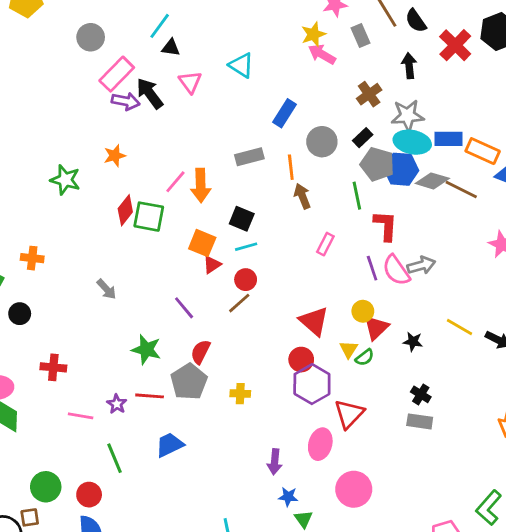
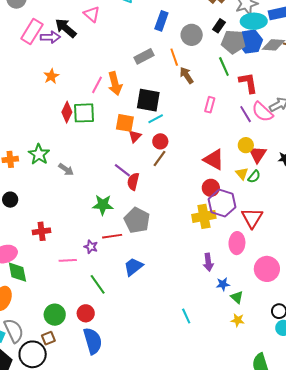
pink rectangle: (117, 74) -> (32, 32), moved
green star: (65, 180) -> (39, 154), moved, turned 30
black square: (242, 219) -> (148, 100), size x1.4
red semicircle: (200, 352) -> (133, 181), moved
yellow cross: (240, 394) -> (204, 216), moved, size x1.6

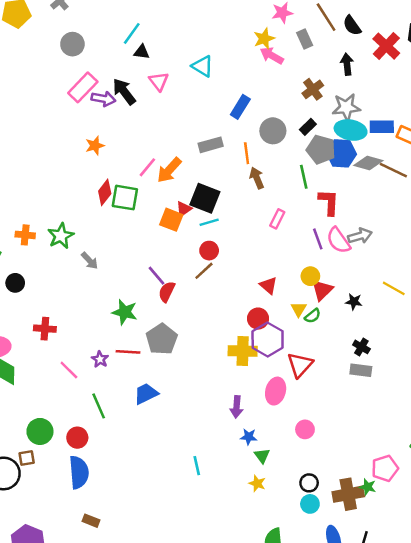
orange arrow: (115, 84) -> (169, 170), turned 45
red triangle: (135, 136) -> (184, 209), moved
red triangle: (214, 160) -> (269, 285), size x0.7
pink line: (68, 260) -> (69, 370), turned 36
pink circle: (267, 269) -> (305, 429), size x0.6

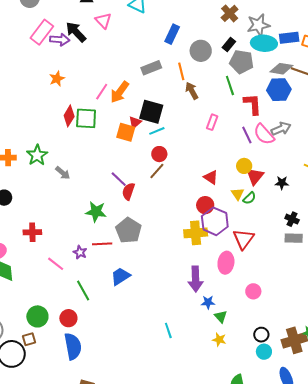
blue hexagon: (341, 153) -> (279, 90), moved
purple arrow: (237, 407) -> (196, 279), size x1.4

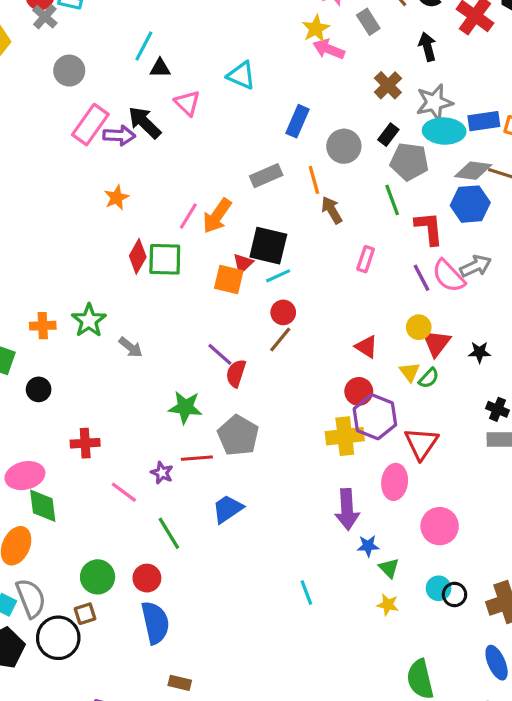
pink circle: (253, 291) -> (440, 526), size x1.5
cyan circle: (264, 352) -> (439, 588), moved

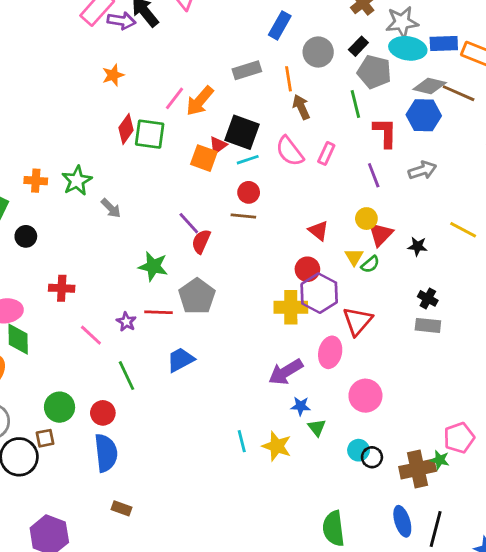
pink semicircle: (449, 276) -> (290, 151), moved
brown line: (280, 340) -> (243, 216), turned 50
purple arrow: (347, 509) -> (286, 372), turned 56
yellow star: (388, 605) -> (277, 446), moved, size x1.5

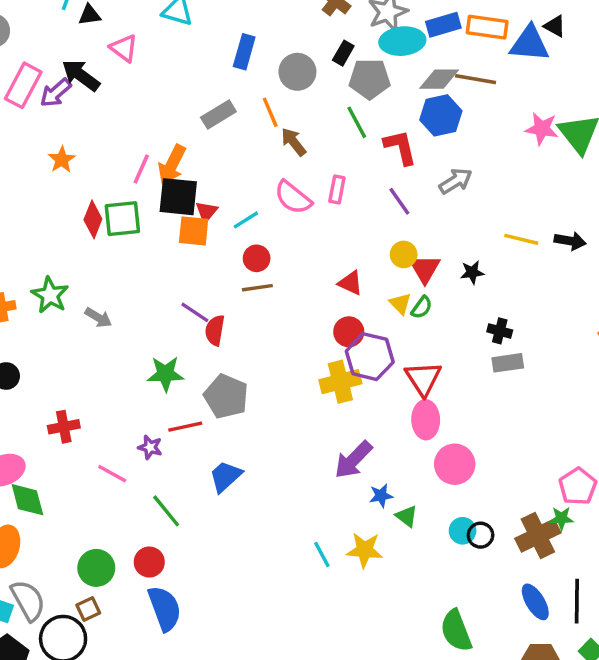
purple arrow: (121, 21) -> (56, 93), turned 144
black square: (242, 132) -> (178, 197), moved
pink ellipse: (330, 352) -> (426, 420), moved

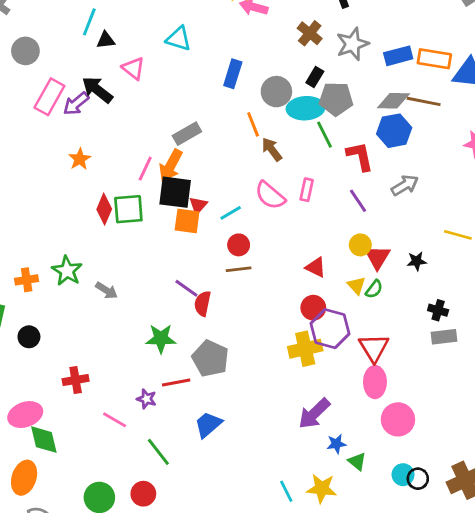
cyan ellipse: (402, 41) -> (306, 108), moved
gray rectangle: (218, 114) -> (187, 134), moved

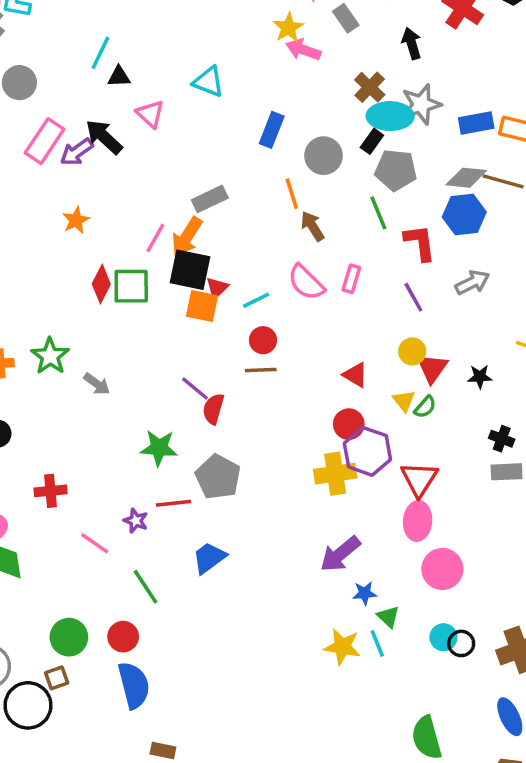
cyan ellipse: (306, 108) -> (390, 116), moved
cyan line: (286, 491) -> (377, 643), moved

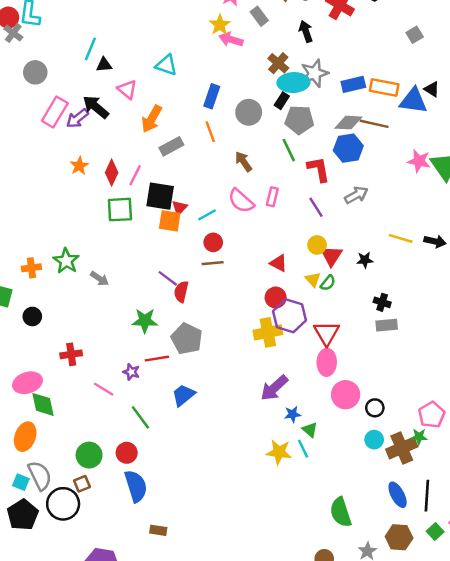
orange line: (292, 194) -> (210, 132), moved
orange arrow: (187, 237) -> (152, 119), moved
red diamond: (101, 284) -> (112, 173), moved
cyan circle: (443, 637) -> (374, 440), moved
black circle: (461, 643) -> (375, 408), moved

